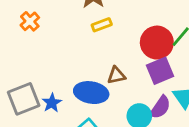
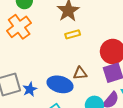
orange cross: (30, 21) -> (19, 27), size x1.6

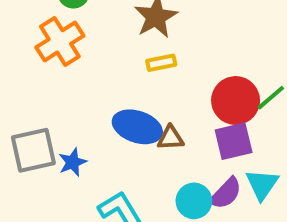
blue ellipse: (60, 84) -> (137, 127), moved

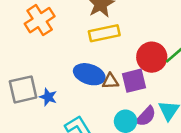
yellow rectangle: (161, 63) -> (104, 33), size x1.6
purple square: (234, 141) -> (134, 81), moved
blue star: (73, 162) -> (48, 97), turned -30

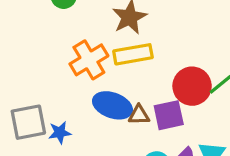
orange cross: (40, 20) -> (89, 60), moved
blue star: (48, 97) -> (60, 133), turned -30

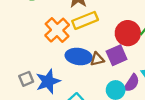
gray square: (28, 122) -> (26, 79), size x0.6
blue star: (60, 133) -> (48, 81), size x1.6

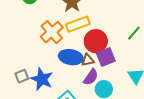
red circle: (128, 33) -> (96, 41), moved
blue star: (48, 81) -> (42, 79), turned -30
purple semicircle: (132, 83) -> (91, 77), moved

